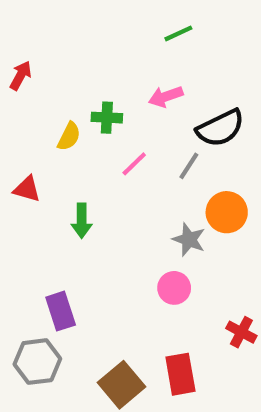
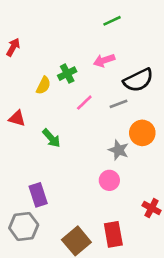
green cross: (107, 118) -> (67, 74), turned -30
gray line: (189, 166) -> (119, 104), turned 36
green arrow: (82, 221) -> (51, 138), turned -42

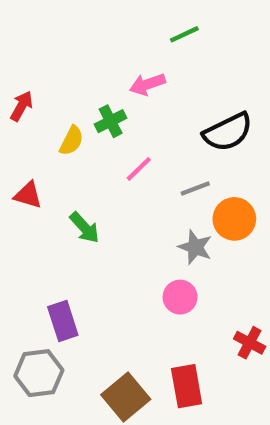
red arrow: (13, 47) -> (21, 106), moved
pink arrow: (104, 60) -> (147, 84), moved
gray line: (119, 104) -> (195, 189), moved

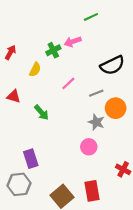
green cross: (111, 121) -> (53, 50), moved

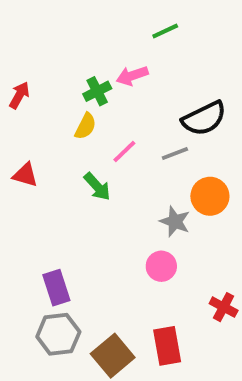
yellow semicircle: (35, 70) -> (86, 126), moved
gray line: (96, 93) -> (175, 153), moved
green arrow: (42, 112) -> (97, 187), moved
gray hexagon: (19, 184) -> (58, 334), moved

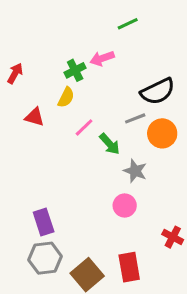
pink line: (124, 152) -> (84, 127), moved
red triangle: (25, 175) -> (35, 117), moved
green arrow: (97, 187) -> (110, 144), moved
orange circle: (210, 196) -> (162, 133), moved

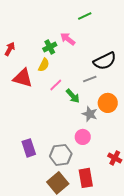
pink arrow: (102, 58) -> (68, 39), turned 56
red triangle: (35, 117) -> (23, 78), size x1.5
orange circle: (162, 133) -> (108, 103), moved
gray hexagon: (45, 258) -> (61, 155), moved

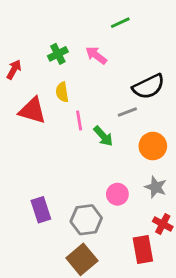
green cross: (50, 47) -> (58, 54), moved
yellow semicircle: (44, 65) -> (62, 92), turned 144
pink line: (56, 85) -> (79, 120), turned -56
gray star: (90, 114) -> (156, 187), moved
red rectangle: (86, 178) -> (143, 250), moved

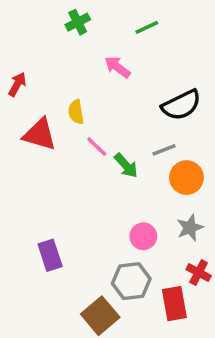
green cross: (58, 54) -> (78, 22), moved
gray line: (127, 112) -> (164, 150), moved
pink line: (79, 120) -> (97, 146), turned -36
gray star: (156, 187) -> (190, 228), turned 30
gray hexagon: (86, 220) -> (131, 281), moved

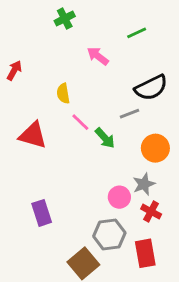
green line: (147, 27) -> (137, 33), moved
red triangle: (40, 134) -> (33, 135), moved
gray line: (164, 150) -> (129, 114), moved
gray star: (190, 228) -> (144, 184), moved
red cross: (199, 273) -> (151, 212), moved

